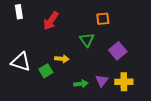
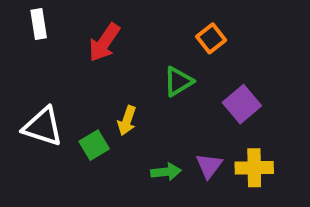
orange square: (103, 19) -> (211, 38), turned -32
green triangle: (87, 40) -> (178, 82), turned 35
yellow arrow: (62, 59) -> (127, 121), turned 104

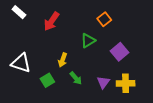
white rectangle: (39, 24) -> (19, 12), turned -40
green square: (94, 145) -> (47, 80), moved
green arrow: (166, 172) -> (76, 78), moved, turned 56

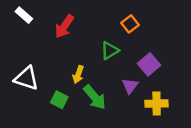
green arrow: (76, 78) -> (95, 97), size x1.5
green square: (47, 80) -> (59, 100), turned -32
purple triangle: (103, 82) -> (130, 86), moved

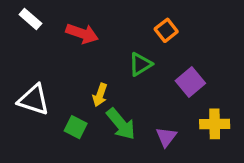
red arrow: (64, 26) -> (82, 34), turned -105
purple triangle: (130, 86) -> (166, 137), moved
yellow cross: (157, 104) -> (215, 124), moved

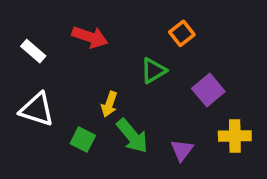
white rectangle: (30, 19) -> (33, 51), moved

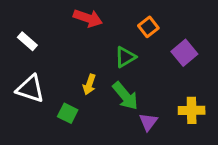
red arrow: (90, 37) -> (88, 18), moved
purple square: (208, 90) -> (184, 53), moved
green arrow: (132, 136) -> (125, 96), moved

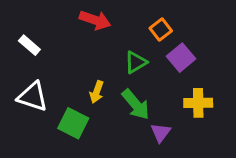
purple square: (184, 53) -> (181, 58), moved
yellow cross: (192, 110) -> (198, 103), moved
green square: (68, 113) -> (73, 123), size x1.4

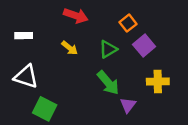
white rectangle: (29, 45) -> (24, 36), turned -42
yellow arrow: (97, 92) -> (70, 48), moved, turned -70
green square: (73, 123) -> (45, 109), moved

